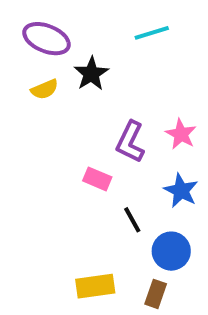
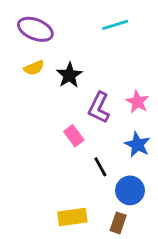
black star: (91, 74) -> (69, 75), moved
pink rectangle: (97, 179) -> (74, 136), turned 30

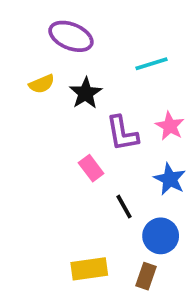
cyan line: (115, 25) -> (151, 64), moved
purple ellipse: (35, 29) -> (71, 36), moved
purple L-shape: (99, 108) -> (122, 133), turned -36

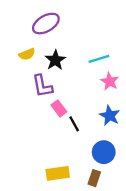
purple ellipse: (71, 36) -> (46, 24), turned -52
cyan line: (151, 64) -> (99, 59), moved
purple L-shape: (122, 133) -> (42, 86), moved
black line: (124, 207) -> (74, 124), moved

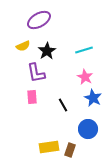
pink star: (110, 81) -> (85, 77), moved
pink rectangle: (59, 108) -> (32, 97), moved, turned 32
brown rectangle: (94, 178) -> (70, 150), moved

